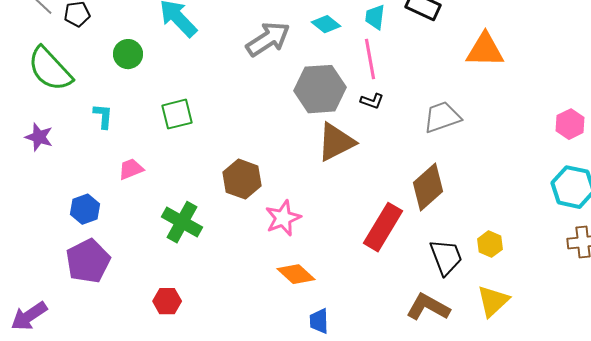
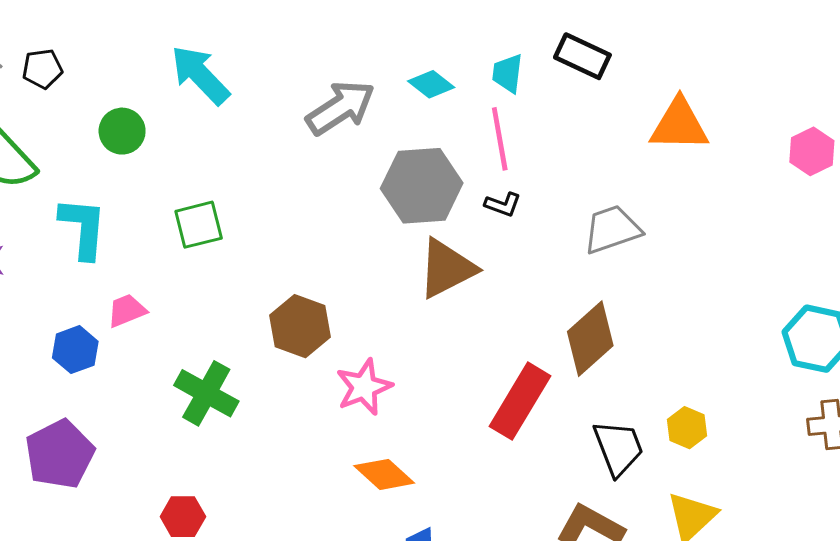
cyan L-shape: (103, 116) -> (83, 228), size x1.6
pink hexagon: (570, 124) -> (812, 151), moved
blue hexagon: (85, 209) -> (75, 350), moved

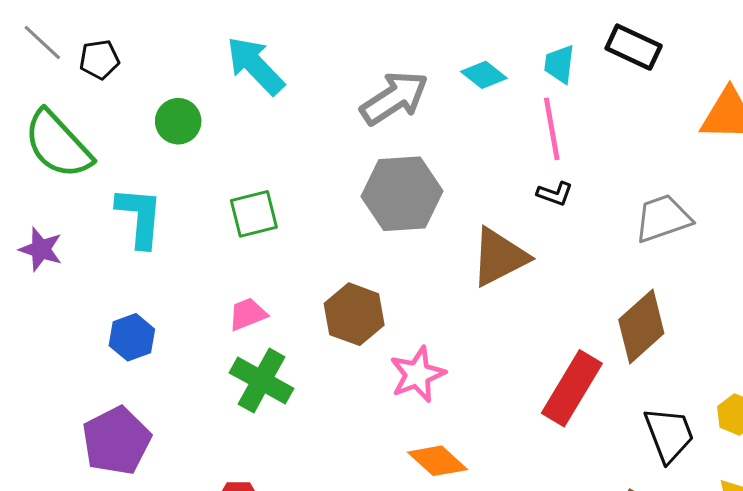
gray hexagon: (422, 186) -> (402, 194), moved
pink trapezoid: (127, 311) -> (248, 314), moved

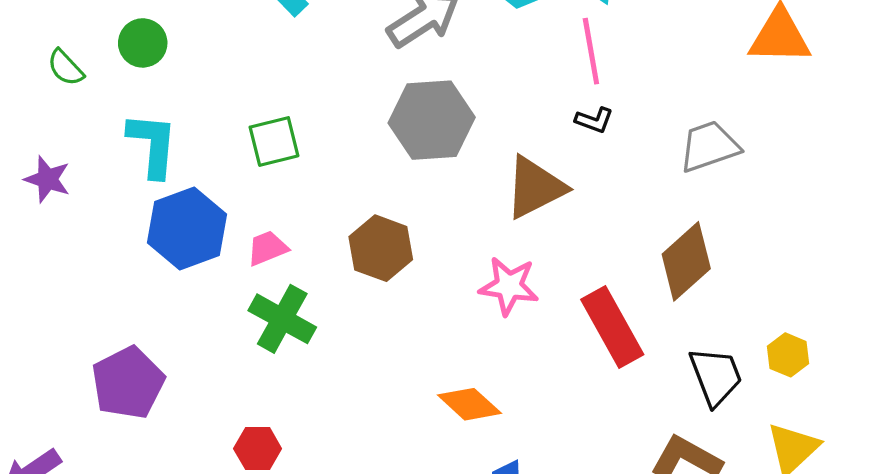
green circle: (178, 121) -> (143, 43), moved
green semicircle: (58, 144) -> (66, 68), size x0.5
blue hexagon: (132, 337) -> (187, 228), moved, size x1.6
pink star: (417, 374) -> (509, 286), moved, turned 30
red rectangle: (572, 388) -> (612, 327), turned -60

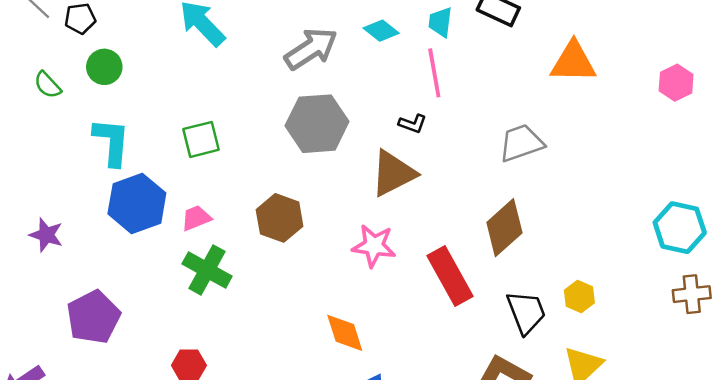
black L-shape: (594, 120) -> (413, 124), moved
purple star: (47, 179) -> (46, 235), moved
orange diamond: (469, 404) -> (345, 333), turned 30

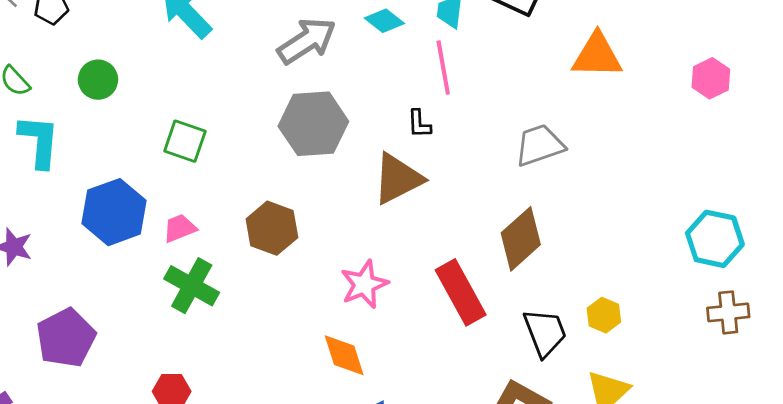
green circle: (104, 67) -> (98, 80), moved
black L-shape: (413, 124) -> (419, 124), turned 68
green square: (201, 139) -> (185, 141), turned 33
cyan L-shape: (112, 142) -> (39, 141), moved
pink star: (374, 246) -> (364, 284), moved, turned -30

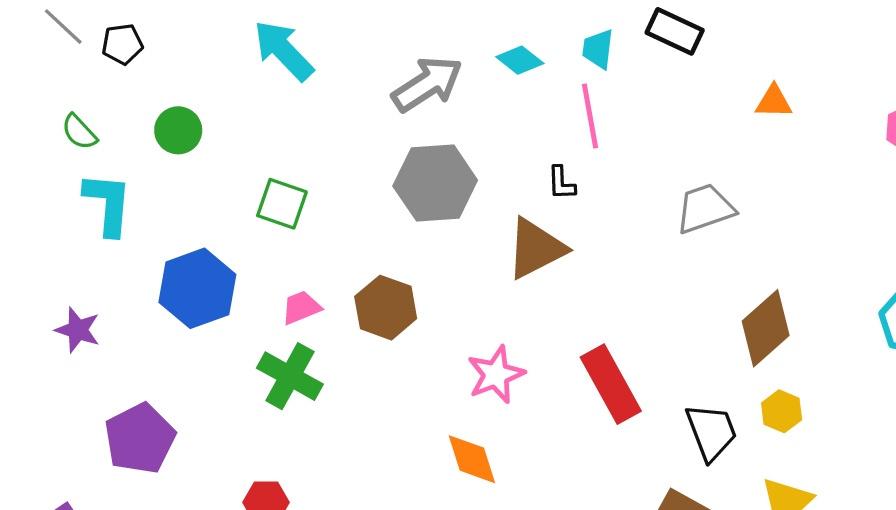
orange triangle: (597, 56) -> (774, 102), size x0.6
pink trapezoid: (180, 228) -> (301, 308), moved
brown diamond: (521, 239) -> (766, 328), moved

